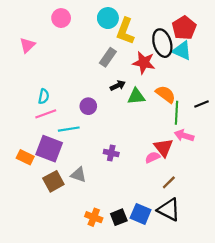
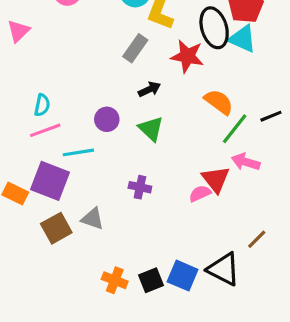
green triangle: (136, 96) -> (151, 129), moved, turned 48
green line: (176, 113) -> (235, 129), turned 35
brown line: (169, 182) -> (257, 239), moved

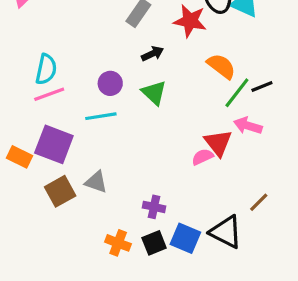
cyan semicircle: (42, 105) -> (46, 69), size x1.4
black line: (271, 116) -> (262, 86), moved
cyan line: (78, 152) -> (101, 116), moved
purple cross: (140, 187) -> (154, 207), moved

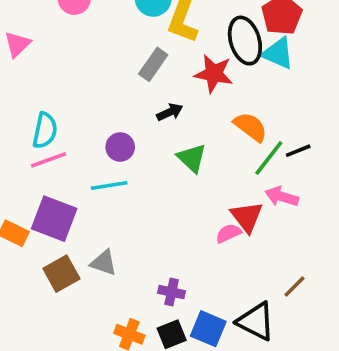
green triangle: (154, 93) -> (192, 158), moved

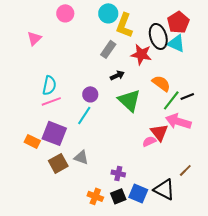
green triangle: (192, 158) -> (129, 100), size x1.4
cyan line: (109, 186) -> (84, 115), turned -48
pink arrow: (282, 197) -> (178, 121), size x1.4

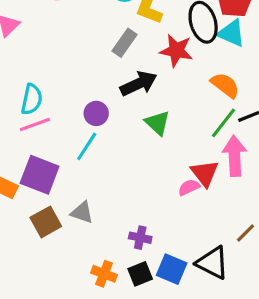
black arrow: (117, 75) -> (139, 84), size x1.6
orange semicircle: (161, 83) -> (225, 85), moved
green triangle: (129, 100) -> (157, 123), size x0.7
pink arrow: (178, 121) -> (235, 156), turned 70

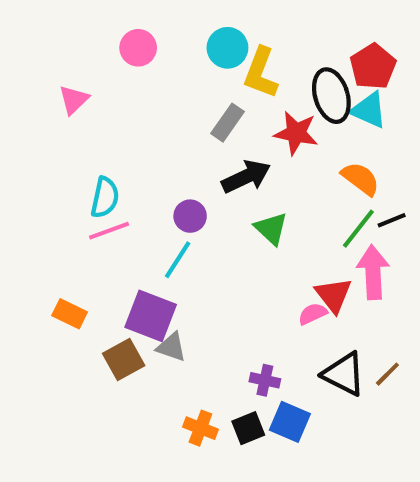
purple square: (40, 175) -> (151, 316), moved
purple cross: (140, 238) -> (265, 380), moved
black triangle: (213, 263) -> (344, 374), moved

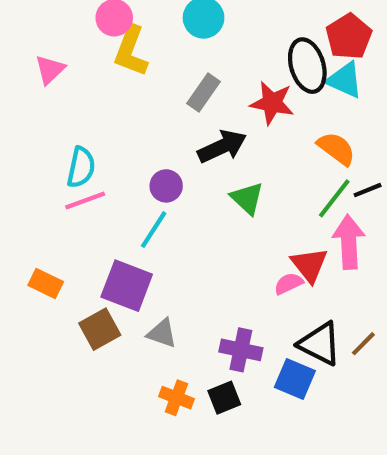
yellow L-shape: (261, 73) -> (131, 51), moved
gray triangle: (171, 347) -> (162, 333), moved
purple cross: (265, 380) -> (241, 350), size x1.4
blue square: (290, 422) -> (295, 379), moved

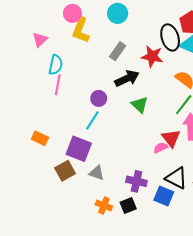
cyan semicircle: (81, 167) -> (56, 65), moved
pink line: (85, 200) -> (58, 85), moved, turned -60
orange rectangle: (46, 284) -> (40, 138), moved

